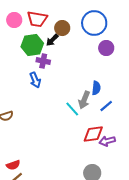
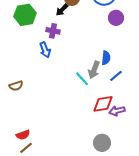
green hexagon: (32, 45) -> (25, 15), moved

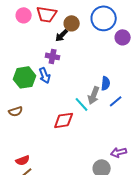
green hexagon: (25, 15) -> (25, 77), moved
purple circle: (116, 18) -> (123, 37), moved
red diamond: (103, 104) -> (64, 120), moved
purple arrow: (117, 111) -> (119, 152), moved

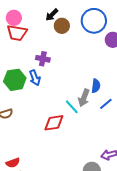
red trapezoid: (47, 14) -> (17, 33), moved
black arrow: (62, 35) -> (52, 15), moved

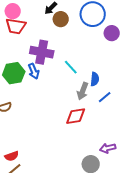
purple cross: (43, 59) -> (42, 52), size x1.6
cyan line: (72, 107) -> (71, 67), moved
red diamond: (54, 123) -> (76, 116), moved

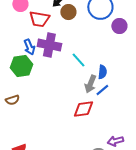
red trapezoid: (16, 26) -> (39, 19), moved
blue arrow: (34, 71) -> (29, 47), moved
blue line: (105, 97) -> (102, 90), moved

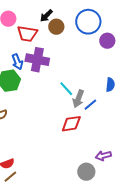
cyan line: (78, 60) -> (66, 89), moved
blue semicircle: (102, 72) -> (110, 85), moved

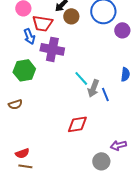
blue arrow: (17, 62) -> (29, 36), moved
blue line: (90, 105) -> (105, 94), turned -72
red diamond: (71, 124) -> (77, 124), moved
brown line: (10, 177) -> (25, 166), turned 48

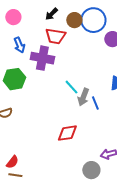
brown circle: (71, 16) -> (74, 20), moved
red trapezoid: (42, 23) -> (55, 36), moved
red semicircle: (22, 153) -> (12, 162), turned -32

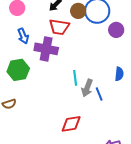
cyan line: (71, 87) -> (75, 78), turned 35

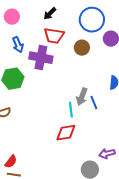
brown circle: (78, 11) -> (82, 48), moved
cyan line: (75, 78) -> (71, 110), moved

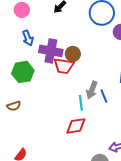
red trapezoid: (54, 36) -> (64, 66), moved
brown circle: (82, 48) -> (73, 54), moved

